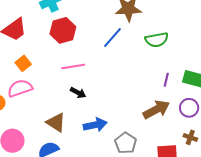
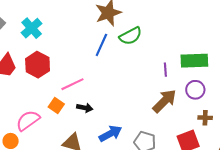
red hexagon: (63, 30) -> (38, 65), moved
green semicircle: (157, 40) -> (131, 36), moved
orange square: (23, 63) -> (56, 106), moved

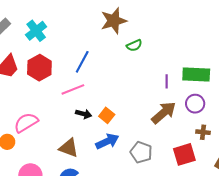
green semicircle: (131, 36) -> (134, 45), size x0.7
blue line: (101, 45) -> (82, 62), moved
orange square: (56, 106) -> (107, 115), moved

